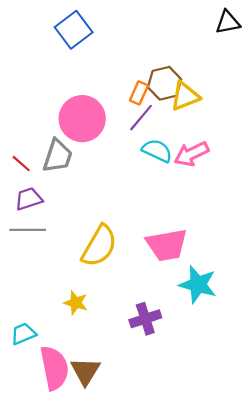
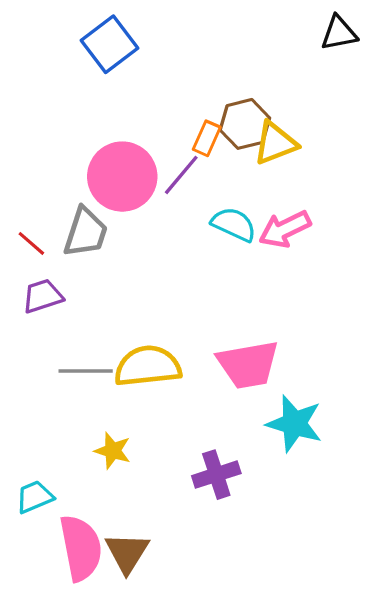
purple line: (141, 118) -> (181, 175), moved
gray line: (28, 230) -> (86, 371), moved
yellow semicircle: (99, 246) -> (148, 366), turned -126

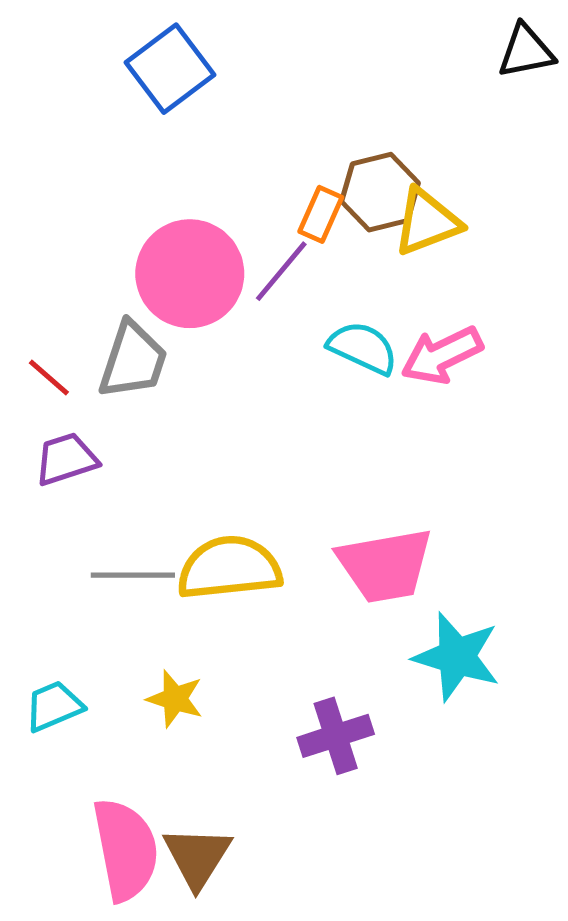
cyan trapezoid: (35, 497) -> (54, 706), moved

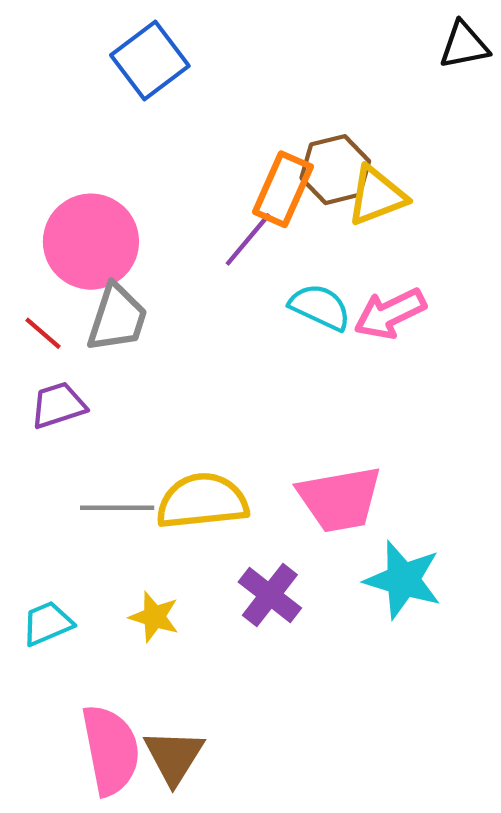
orange rectangle: (321, 214) -> (283, 189), size x1.5
pink circle: (190, 274) -> (91, 242), moved
purple cross: (336, 736) -> (270, 595), moved, turned -34

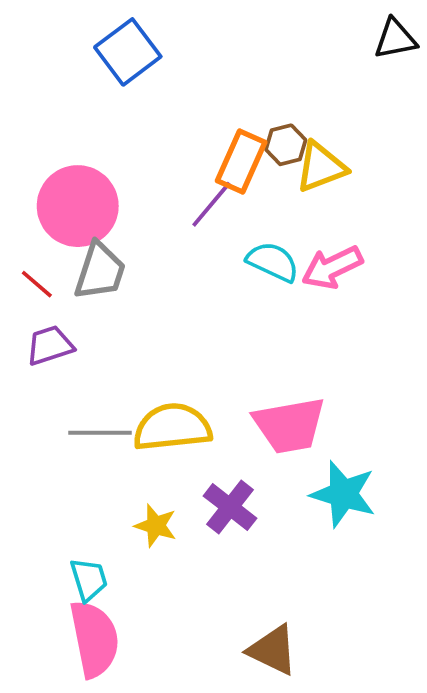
brown hexagon: (335, 170) -> (286, 145), size x0.7
yellow star: (154, 617) -> (156, 526), moved
cyan trapezoid: (47, 623) -> (89, 579), moved, turned 96
brown triangle: (174, 756) -> (273, 650), moved, turned -36

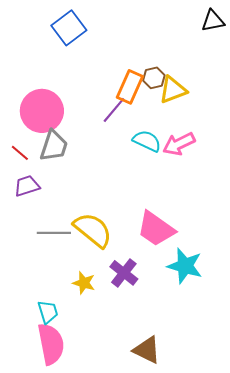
pink trapezoid: (289, 425) -> (156, 229), turned 45
yellow semicircle: (172, 427) -> (93, 230), turned 45

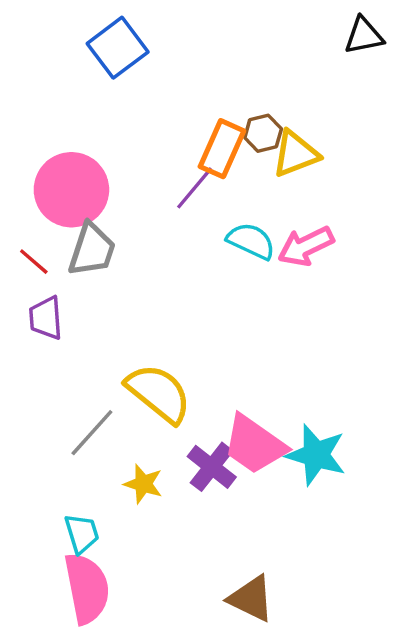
purple trapezoid: (27, 186) -> (46, 318), turned -76
pink trapezoid: (156, 229) -> (254, 445), moved
gray line: (54, 233) -> (92, 433), moved, turned -48

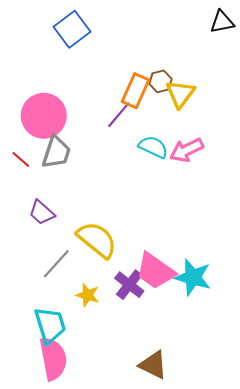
yellow triangle: (296, 154) -> (180, 94), turned -32
purple trapezoid: (46, 318) -> (42, 213), moved, turned -44
cyan trapezoid: (82, 534) -> (50, 325), size x1.5

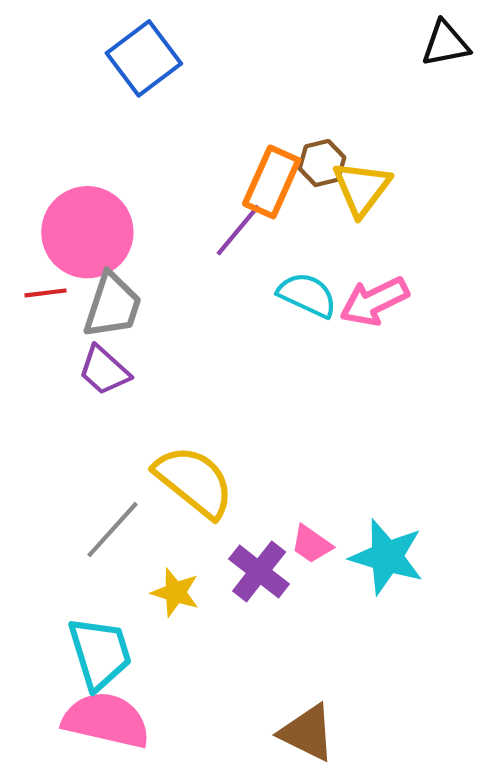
red line: (21, 159) -> (45, 293), moved, turned -48
purple trapezoid: (42, 213) -> (104, 370), moved
pink trapezoid: (155, 271) -> (311, 544), size x0.5
pink semicircle: (53, 359) -> (106, 720), turned -66

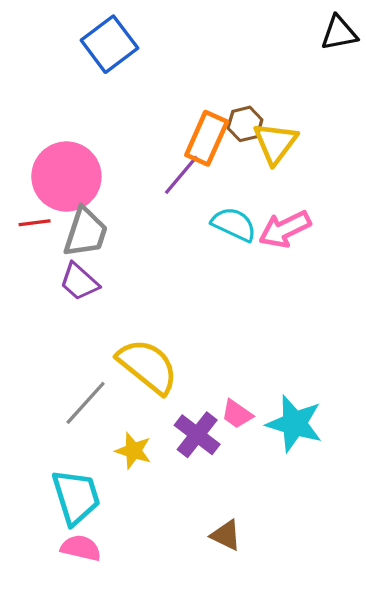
pink semicircle: (106, 720) -> (81, 548), size x0.6
brown triangle: (307, 733) -> (226, 535), moved, size x0.7

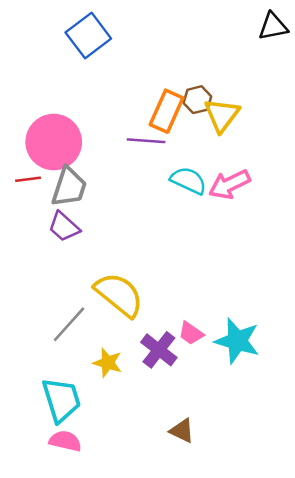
purple line: (181, 175) -> (146, 141), turned 54

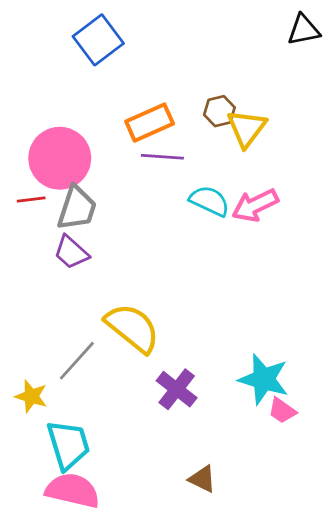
orange rectangle: (167, 111) -> (150, 123), moved, turned 42
pink trapezoid: (191, 333) -> (282, 411), moved
yellow star: (108, 363) -> (31, 396), moved
pink semicircle: (65, 441) -> (73, 490), size x1.5

